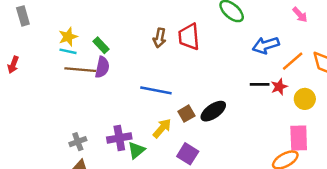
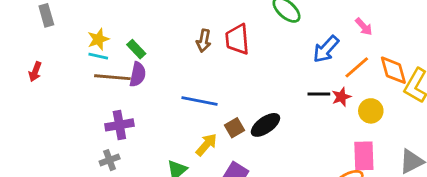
pink arrow: (300, 15) -> (364, 27), moved
blue arrow: (266, 45) -> (326, 49), turned -30
purple cross: (119, 138) -> (119, 125), moved

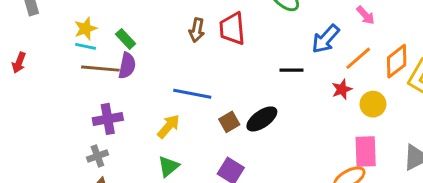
orange diamond: (393, 70) -> (397, 61), turned 68
black line: (319, 94) -> (291, 70), moved
yellow arrow: (206, 145) -> (169, 126), moved

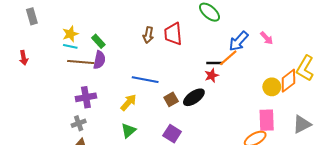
pink arrow: (366, 15) -> (267, 38), moved
orange line: (358, 58) -> (228, 58), moved
orange diamond: (397, 61) -> (288, 81), moved
red arrow: (19, 63) -> (24, 58), turned -32
red star: (342, 89) -> (212, 75), moved

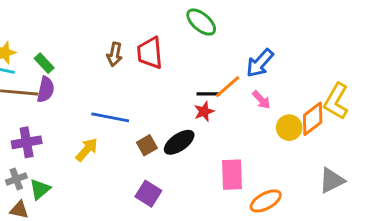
pink arrow: (267, 38) -> (261, 100), moved
blue arrow: (239, 41) -> (260, 63), moved
pink rectangle: (267, 120) -> (232, 175), moved
green triangle: (128, 131) -> (40, 189), moved

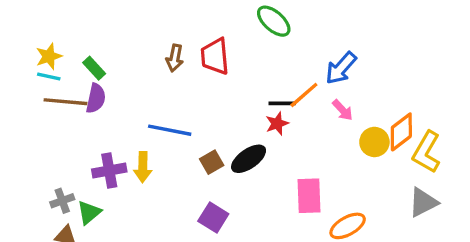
yellow L-shape: (336, 101) -> (426, 152), moved
purple cross: (27, 142) -> (109, 171), moved
yellow arrow: (87, 150) -> (143, 167), turned 140

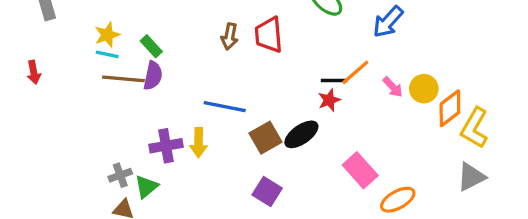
blue arrow: (341, 68) -> (388, 22), moved
yellow circle: (374, 142) -> (424, 89), moved
brown square: (212, 162) -> (266, 138), size x1.4
pink rectangle: (309, 196) -> (360, 170), turned -40

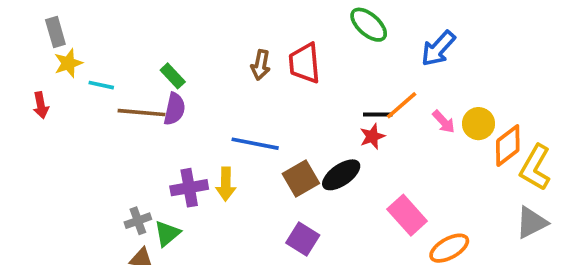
yellow star: (107, 35) -> (68, 63), moved
cyan line: (107, 54) -> (101, 85), moved

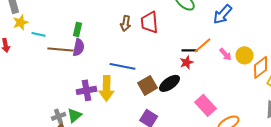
green rectangle: (173, 76) -> (78, 29), turned 56
yellow arrow: (226, 184) -> (107, 88), size x1.4
gray cross: (138, 221) -> (59, 116), moved

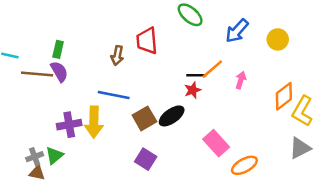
brown arrow: (126, 23) -> (117, 55), moved
purple semicircle: (79, 47) -> (59, 72), turned -42
pink arrow: (226, 54) -> (241, 80), turned -120
yellow circle: (245, 55) -> (278, 39), moved

